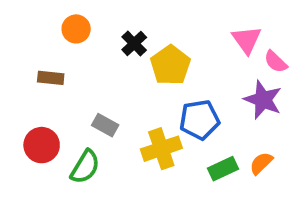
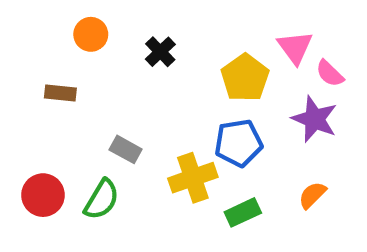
yellow pentagon: (170, 65) -> (245, 78), moved
red circle: (42, 145) -> (43, 195), moved
green rectangle: (223, 169) -> (243, 212), moved

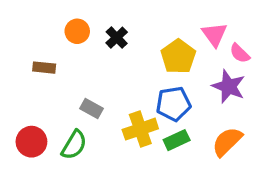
orange circle: (91, 34) -> (77, 31), moved
orange semicircle: (312, 195) -> (227, 142), size x1.5
green rectangle: (243, 212) -> (177, 140), moved

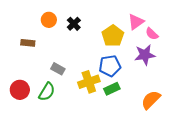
pink triangle: (214, 34) -> (136, 22), turned 30
purple star: (229, 86) -> (145, 55), turned -30
orange semicircle: (227, 142) -> (151, 100), moved

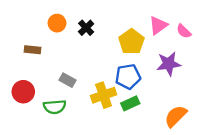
pink semicircle: (152, 34) -> (184, 31), moved
red circle: (20, 90) -> (23, 92), moved
green semicircle: (47, 92) -> (55, 107), turned 54

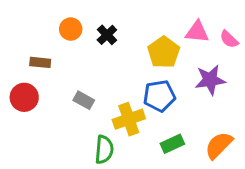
pink triangle: (158, 25) -> (197, 32), turned 42
red circle: (23, 92) -> (24, 97), moved
green rectangle: (130, 103) -> (172, 144), moved
green semicircle: (55, 107) -> (104, 150), moved, turned -80

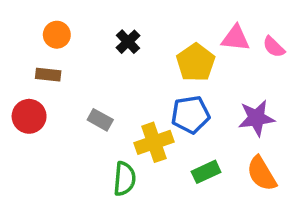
orange circle: (71, 29) -> (57, 35), moved
purple star: (210, 80) -> (256, 118), moved
orange semicircle: (219, 145) -> (262, 174), turned -76

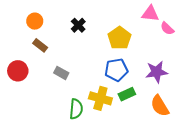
pink triangle: (236, 38) -> (150, 14), moved
brown rectangle: (48, 75) -> (40, 45), moved, turned 32
yellow cross: (154, 142) -> (100, 98), moved, turned 35
green rectangle: (206, 172) -> (127, 94), moved

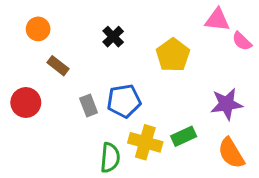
orange circle: (35, 21) -> (38, 29), moved
blue pentagon: (116, 70) -> (124, 101), moved
gray rectangle: (61, 73) -> (89, 106), turned 40

